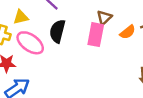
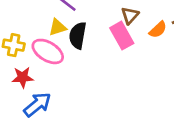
yellow triangle: (21, 17) -> (58, 27), moved
pink rectangle: (96, 35) -> (122, 36), turned -35

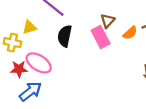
yellow triangle: (58, 27) -> (29, 27), moved
pink ellipse: (48, 51) -> (39, 63), moved

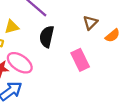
pink rectangle: (101, 37) -> (80, 60), moved

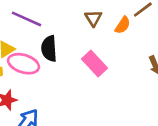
pink ellipse: (20, 63) -> (24, 64), moved

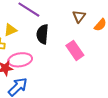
pink ellipse: (24, 64) -> (20, 60), moved, turned -35

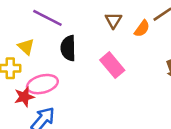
yellow triangle: (10, 30) -> (26, 47), turned -48

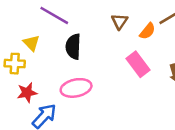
pink rectangle: (112, 65) -> (138, 64), moved
pink ellipse: (42, 84) -> (76, 88), moved

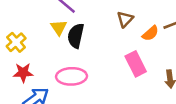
yellow triangle: (31, 43) -> (59, 28), moved
yellow cross: (15, 64) -> (16, 42), turned 36

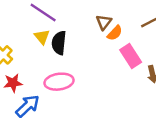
orange semicircle: (150, 33) -> (115, 33), moved
pink rectangle: (136, 64) -> (131, 56), moved

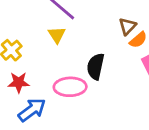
black semicircle: (59, 43) -> (96, 66), moved

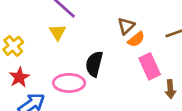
red star: (19, 82) -> (19, 77), turned -30

